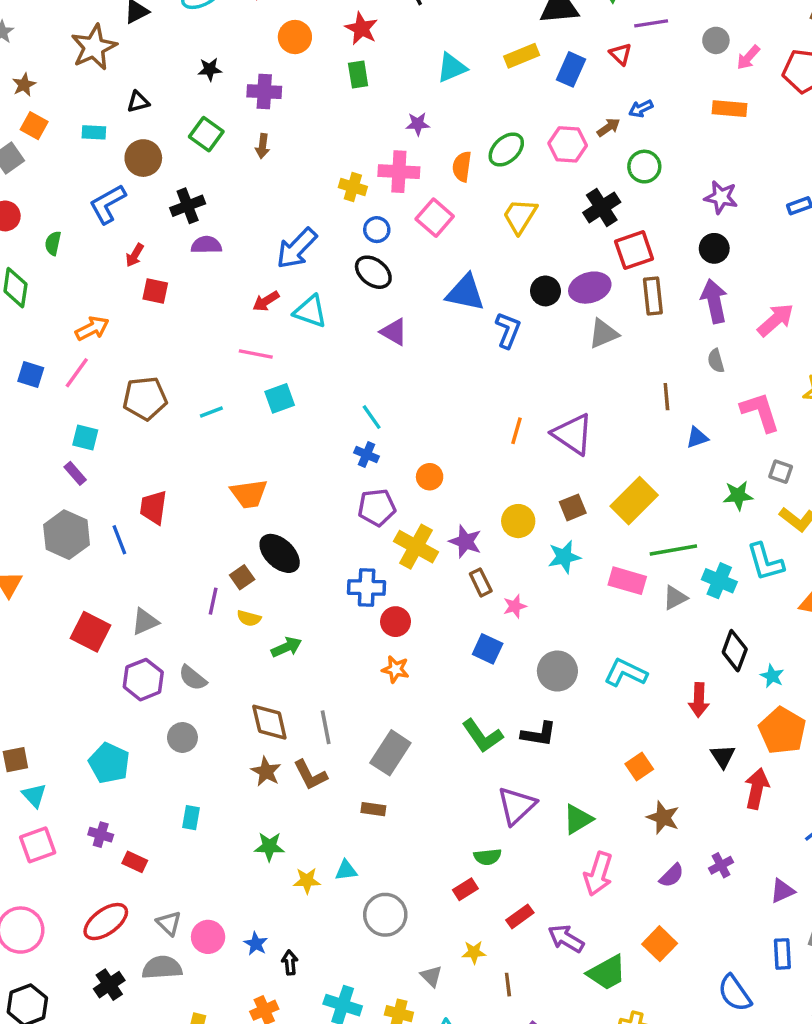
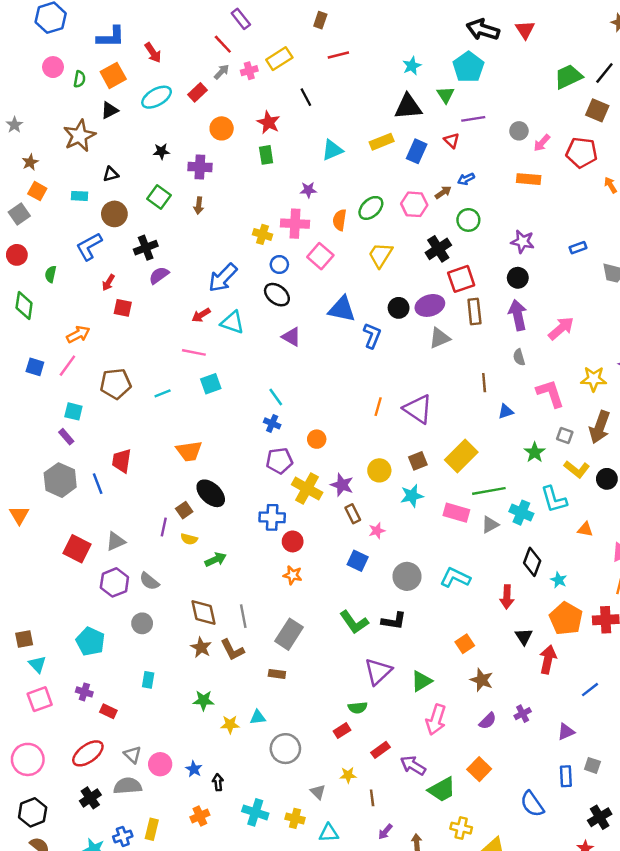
purple semicircle: (206, 245) -> (159, 275), turned -35
green star: (738, 495) -> (535, 452), turned -30

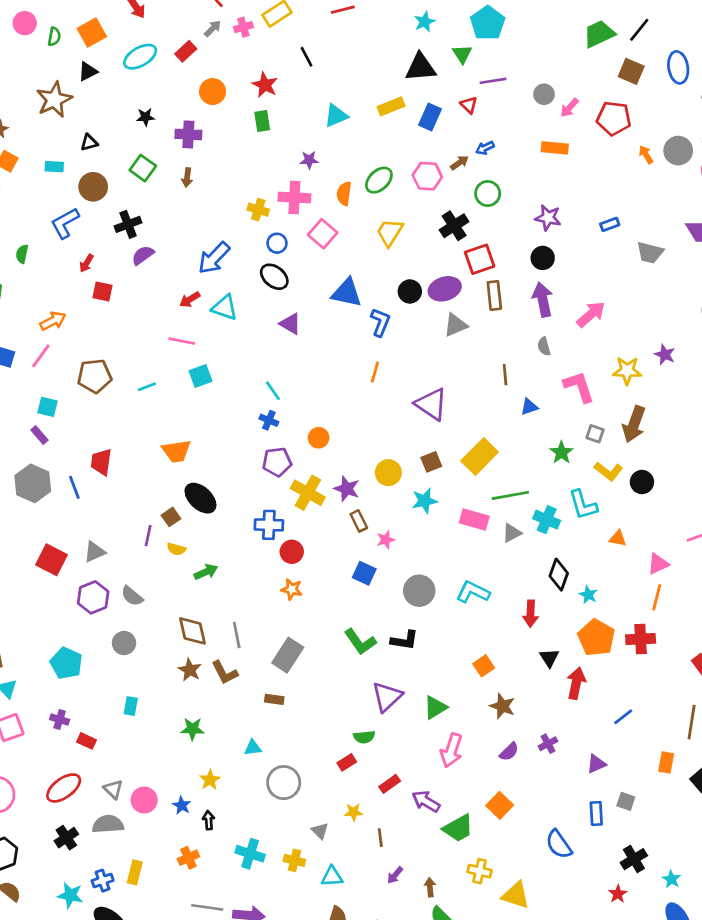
orange line: (378, 407) -> (375, 372), moved
yellow star: (230, 724) -> (210, 780), moved, turned -30

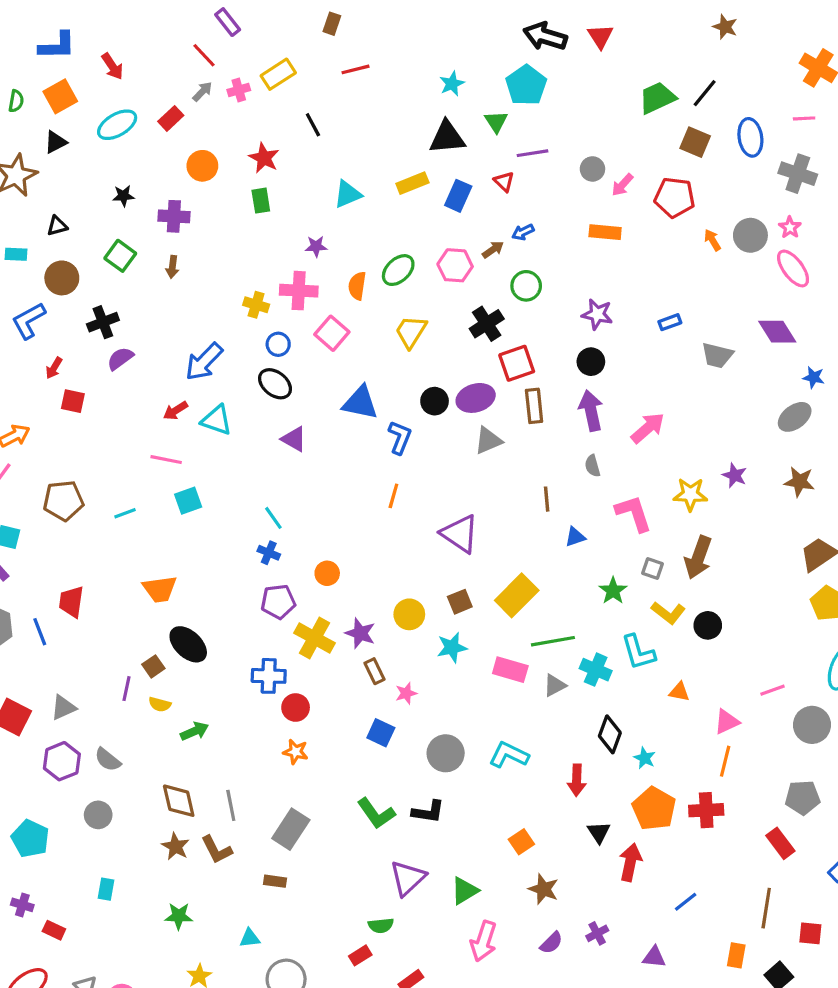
purple triangle: (596, 764) -> (654, 957), turned 30

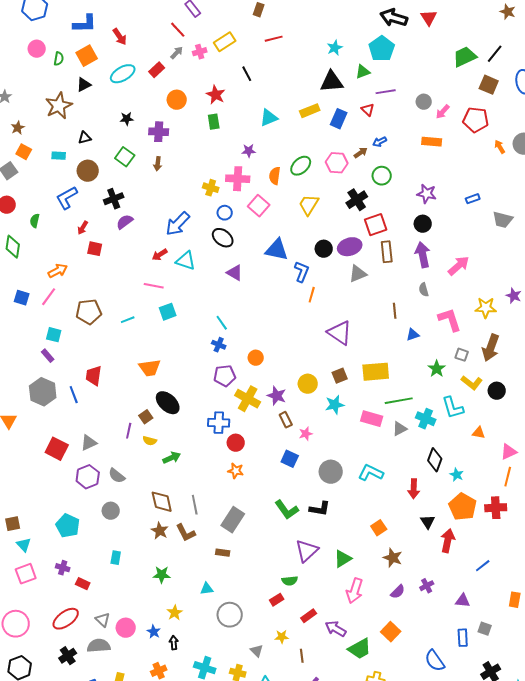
green triangle: (496, 122) -> (363, 72), turned 42
orange line: (393, 496) -> (312, 295), moved
yellow rectangle: (517, 595) -> (376, 372), turned 40

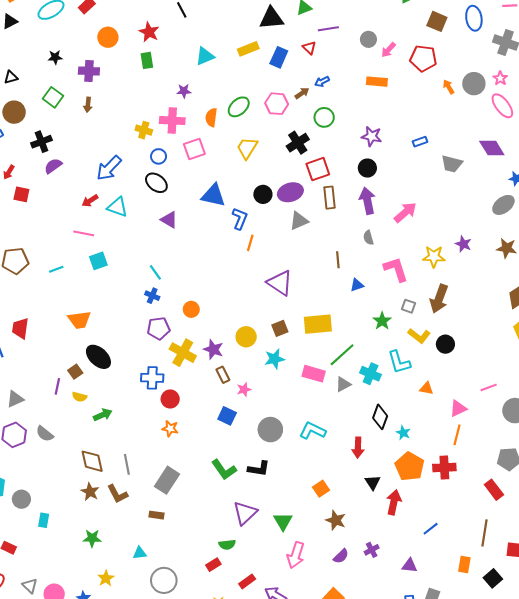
pink square: (259, 206) -> (194, 149), turned 30
green line: (399, 401) -> (342, 355), turned -32
gray circle: (111, 511) -> (21, 499), moved
green triangle: (343, 559) -> (283, 521), turned -30

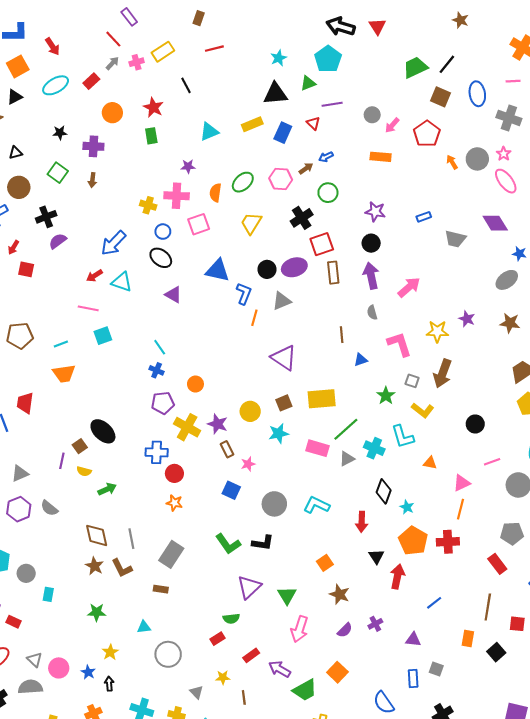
red pentagon: (423, 58) -> (427, 134), turned 30
gray triangle: (299, 221) -> (282, 301), moved
orange trapezoid: (79, 320) -> (64, 374), moved
black circle: (445, 344) -> (475, 424), moved

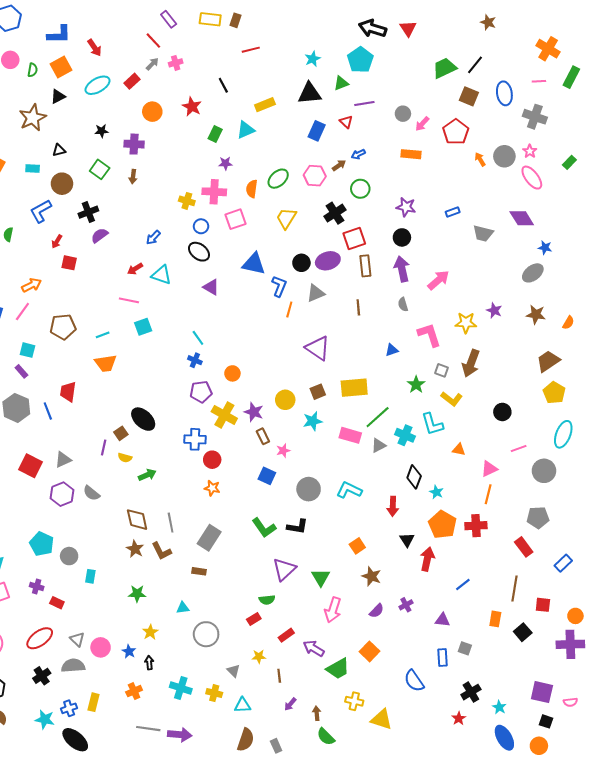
yellow rectangle: (163, 52) -> (210, 19), moved, turned 40
yellow rectangle: (252, 124) -> (265, 105), moved
green rectangle: (151, 136) -> (215, 134), moved, turned 35
blue arrow: (113, 243) -> (153, 237), size x0.6
brown line: (342, 335) -> (358, 307), moved

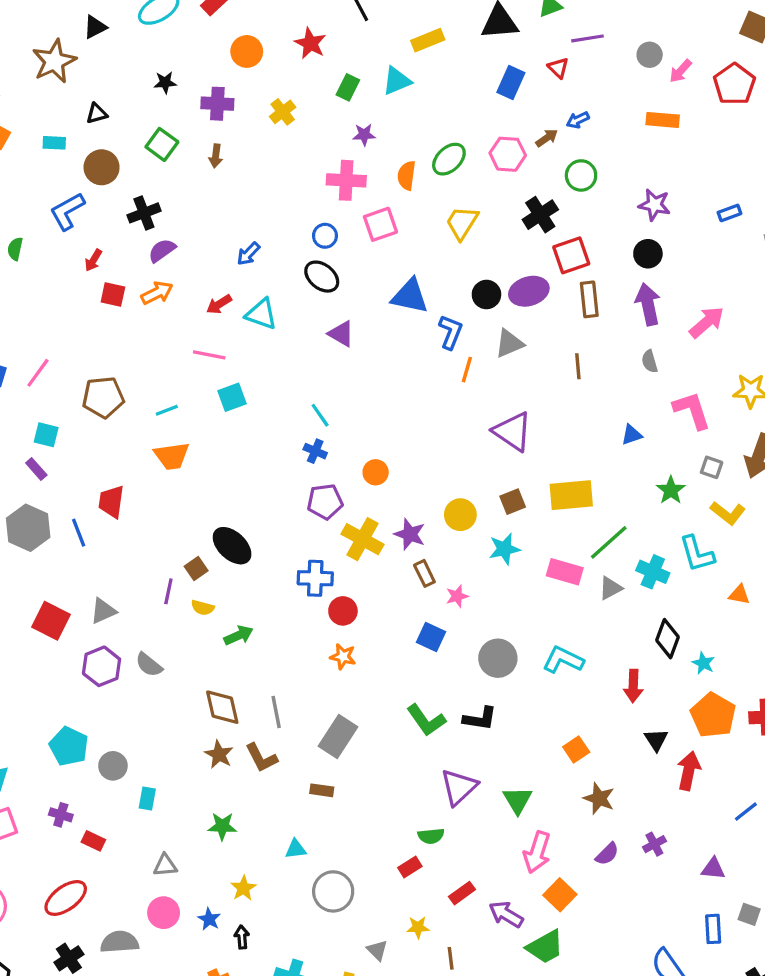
yellow cross: (187, 201) -> (283, 112), moved, turned 35
orange arrow: (32, 285) -> (157, 293), moved
gray triangle: (77, 639) -> (165, 865), moved, turned -49
orange square: (369, 651) -> (560, 895), moved

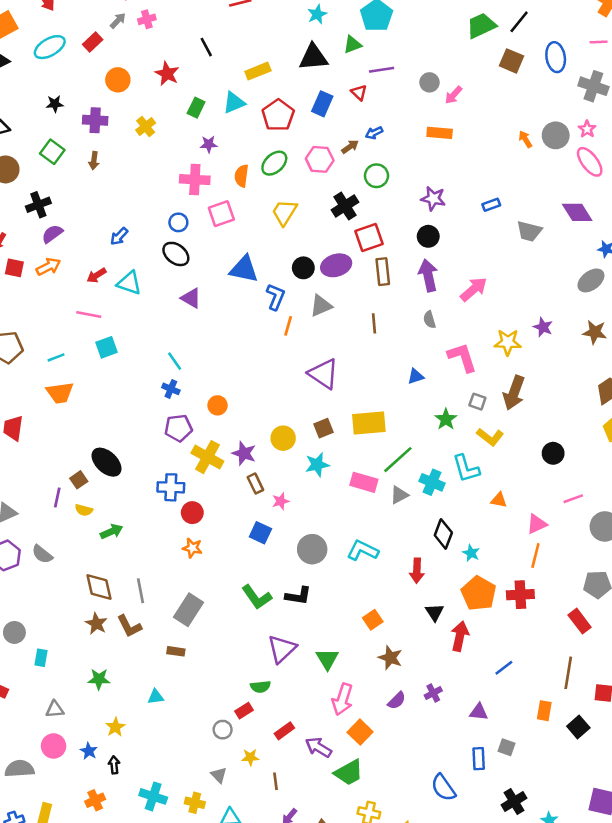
red pentagon: (734, 84) -> (278, 115), moved
gray circle: (333, 891) -> (223, 730), moved, size x0.6

